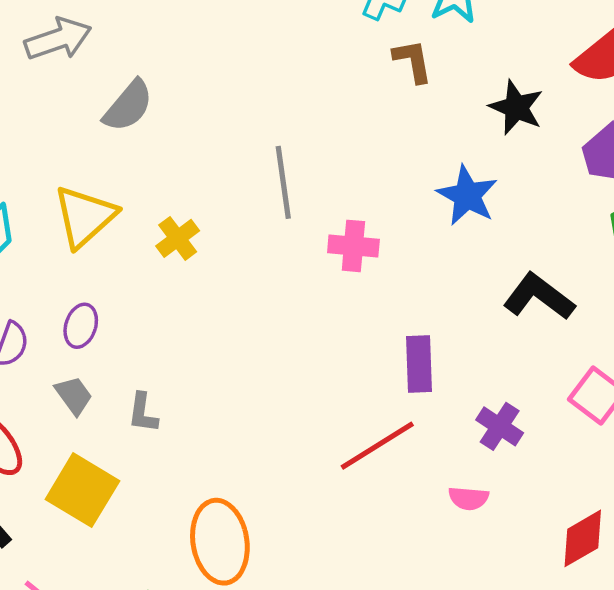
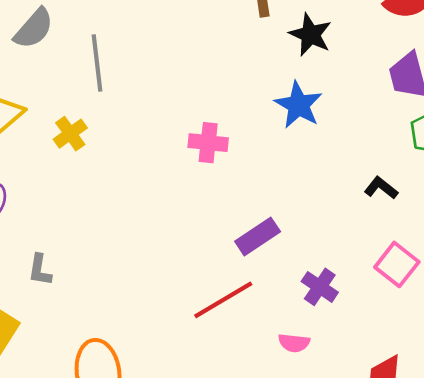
black star: (516, 107) -> (310, 35), moved
gray line: (283, 182) -> (97, 63), moved
black L-shape: (539, 297) -> (381, 188), moved, size x0.6
purple rectangle: (419, 364) -> (258, 236), turned 57

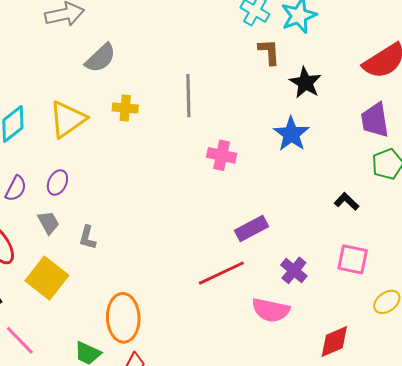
gray line: (97, 63) -> (188, 96), moved
yellow cross: (70, 134) -> (125, 108), moved, turned 35
pink square: (397, 264) -> (353, 259), turned -32
pink semicircle: (294, 343) -> (271, 310), size x1.6

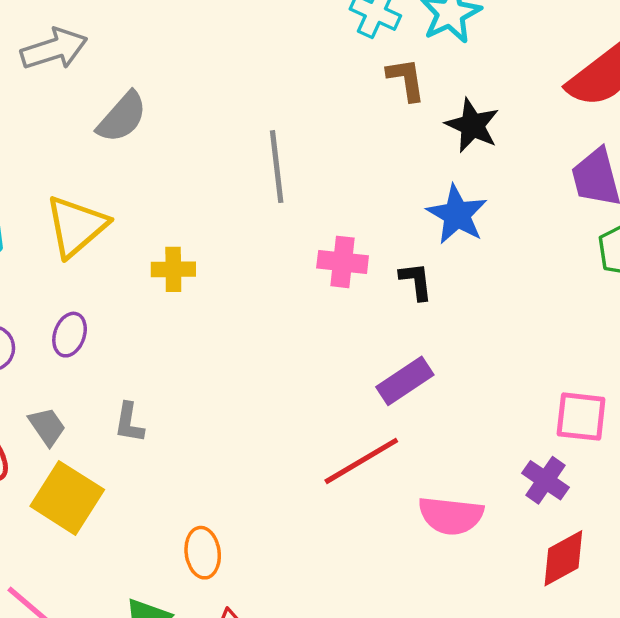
yellow cross: (125, 108) -> (173, 269), moved
black L-shape: (347, 201) -> (416, 281), moved, turned 45
gray trapezoid: (48, 223) -> (47, 427), moved
purple cross: (294, 270) -> (546, 480), moved
orange ellipse: (123, 318) -> (203, 553), size x0.6

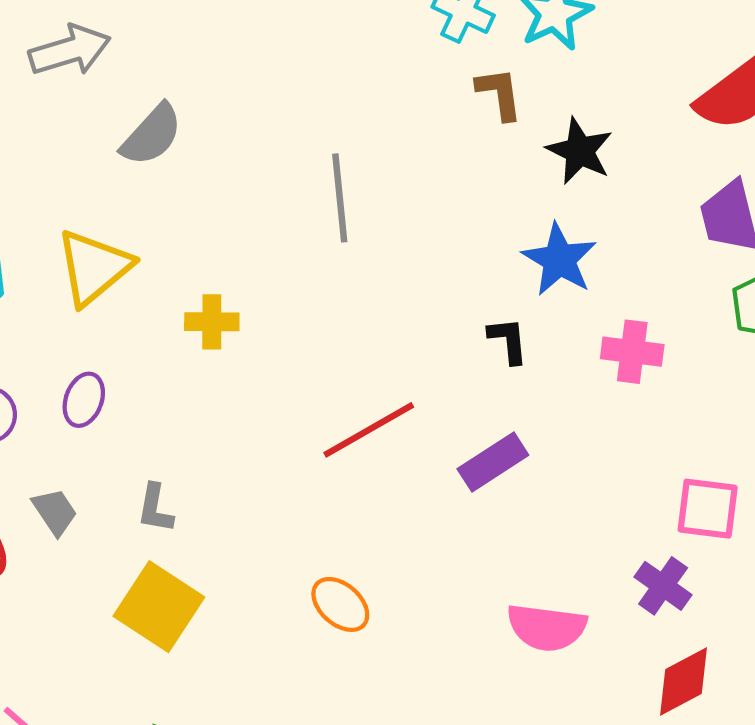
pink cross: (343, 262) -> (632, 352), moved
red line: (361, 461) -> (369, 430), moved
yellow square: (67, 498) -> (159, 607), moved
orange ellipse: (203, 553) -> (340, 604), moved, turned -42

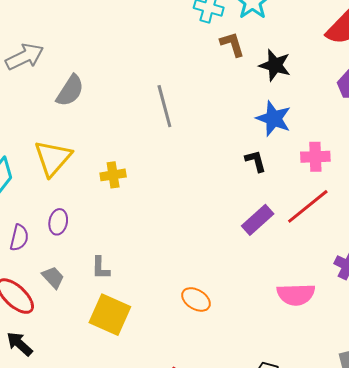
red line: (369, 430) -> (308, 206), moved

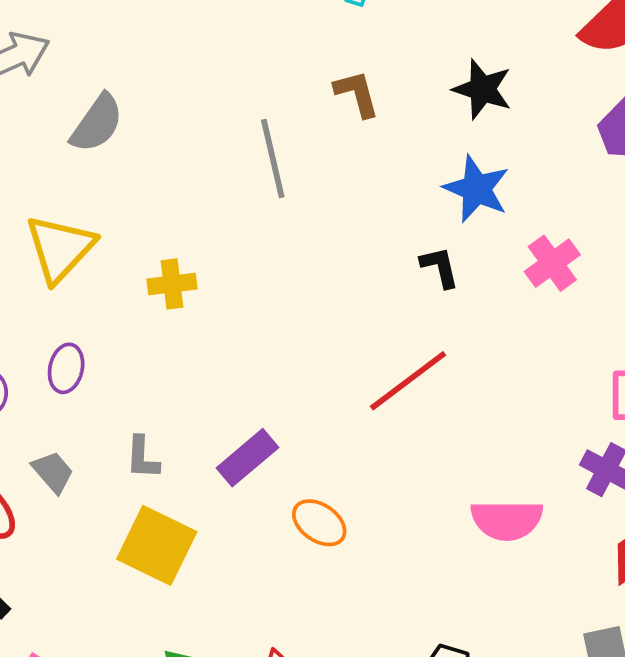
brown L-shape: (232, 44) -> (357, 94), moved
pink cross: (315, 157) -> (552, 263), turned -36
red line: (308, 206) -> (408, 381), moved
purple rectangle: (258, 220) -> (248, 458), moved

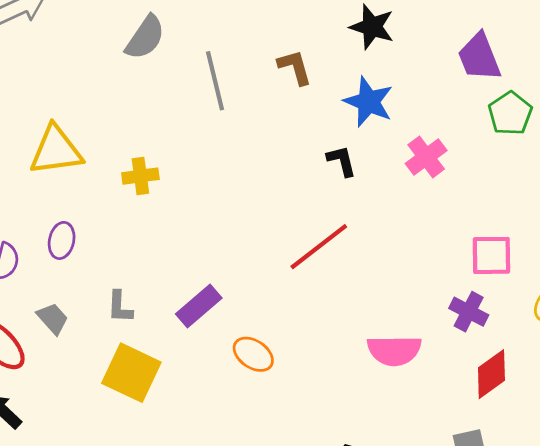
brown L-shape: (357, 94) -> (295, 67), moved
gray semicircle: (97, 123) -> (145, 37), moved
yellow triangle: (60, 248) -> (56, 150), turned 40

